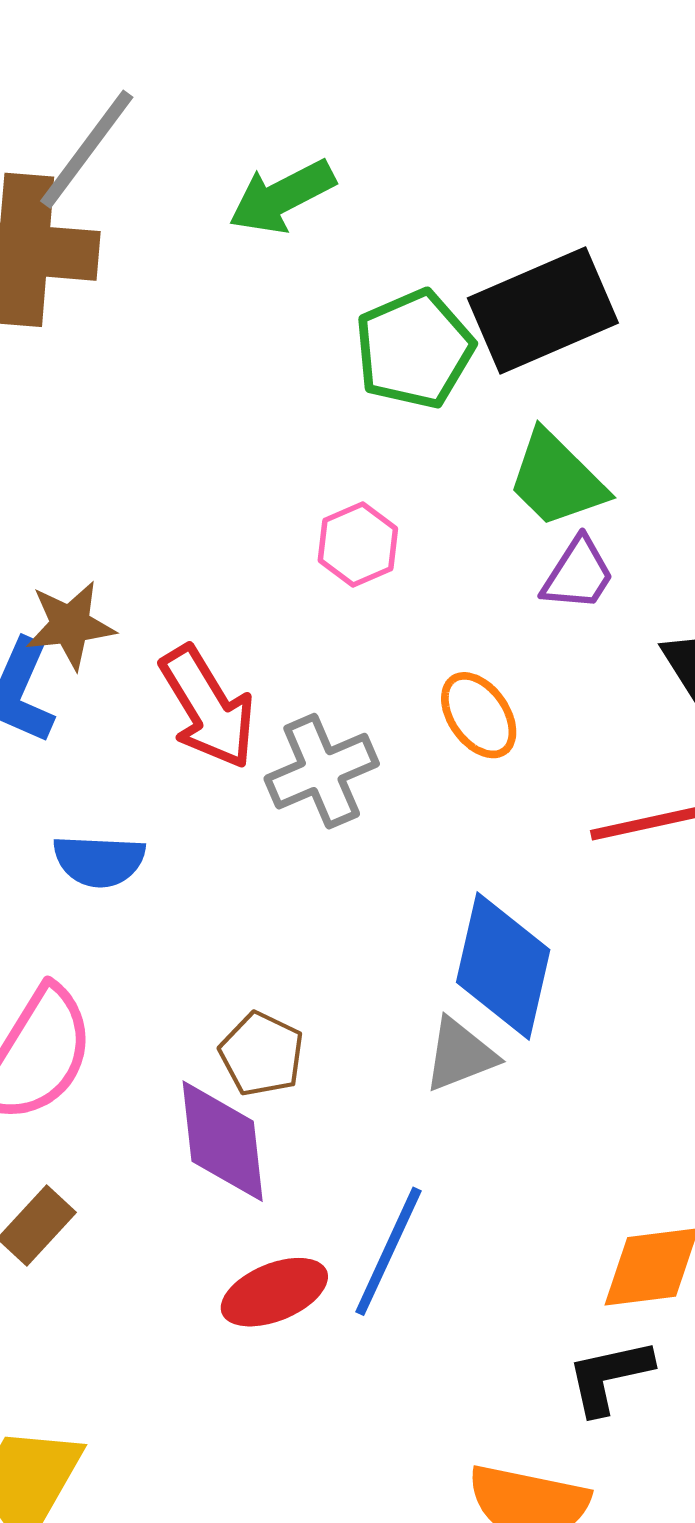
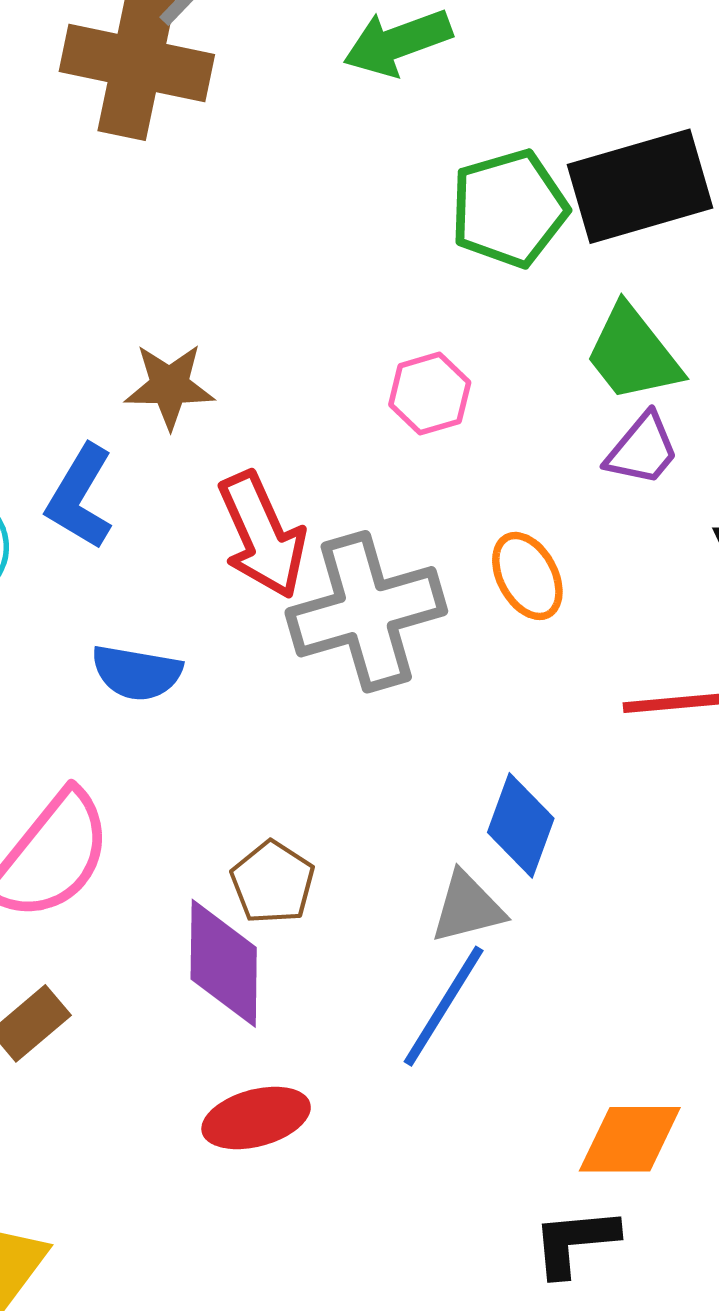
brown star: (70, 625) -> (169, 386), moved
gray cross: (322, 771) -> (366, 612), size x1.4
blue diamond: (503, 966) -> (521, 825), size x0.7
blue line: (388, 1251) -> (444, 1006), moved

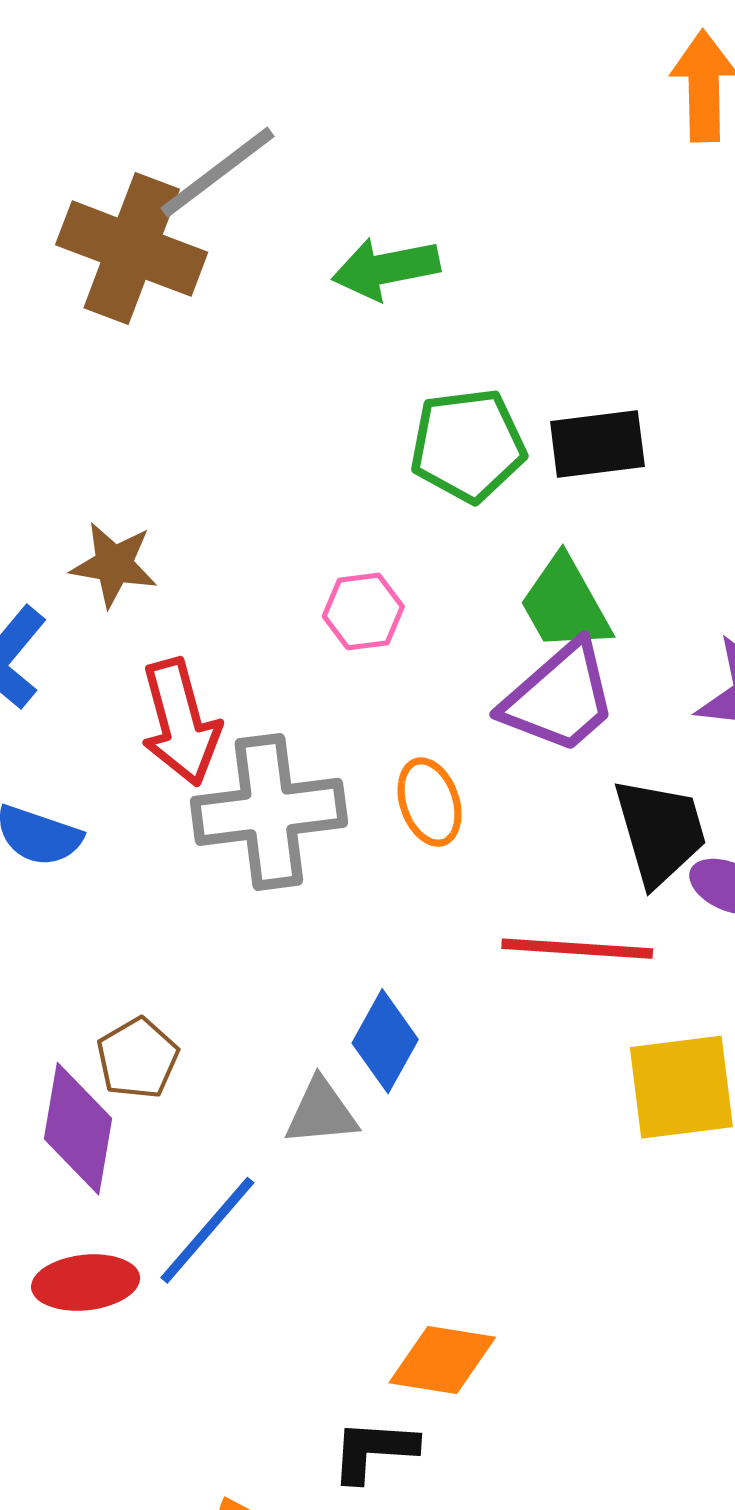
black rectangle: (640, 186) -> (597, 444), size x0.7
purple trapezoid: (642, 449) -> (560, 698), size x1.6
blue line: (444, 1006) -> (207, 1230), moved

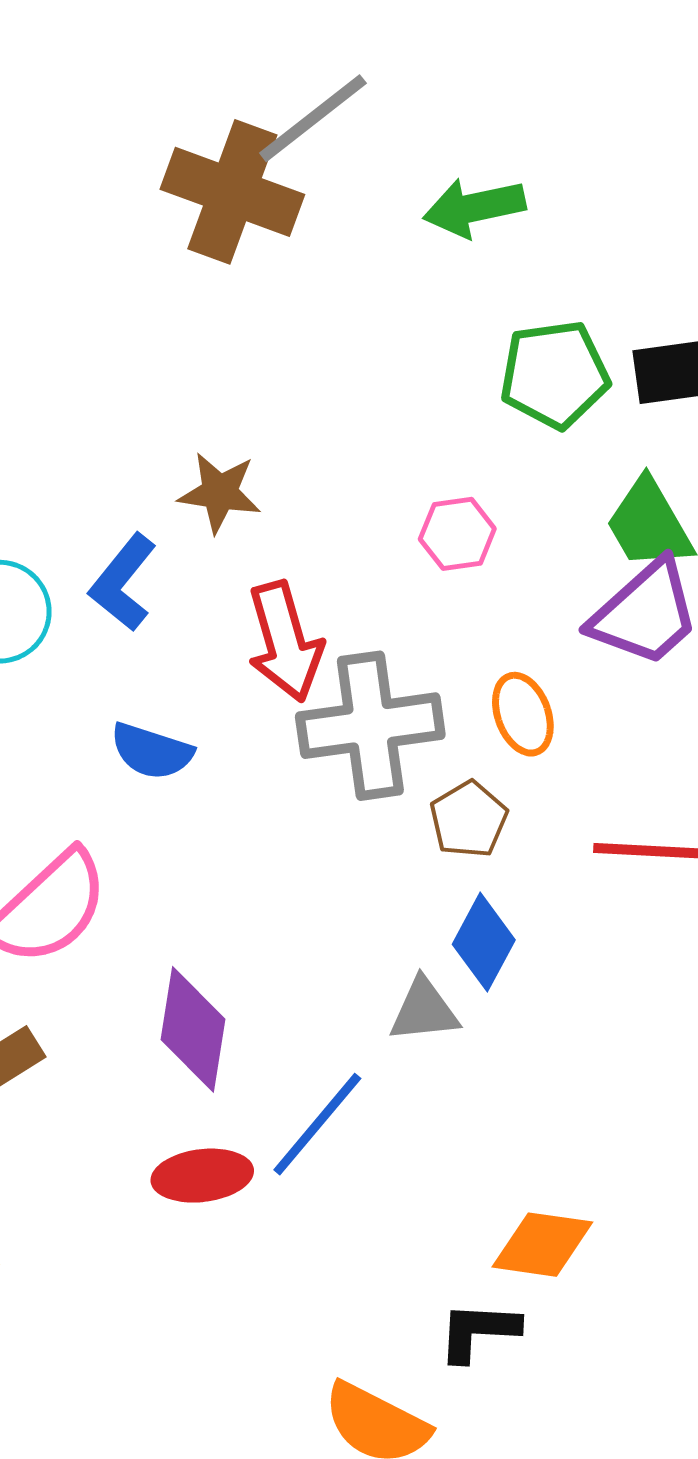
brown pentagon: (138, 1058) -> (469, 819), moved

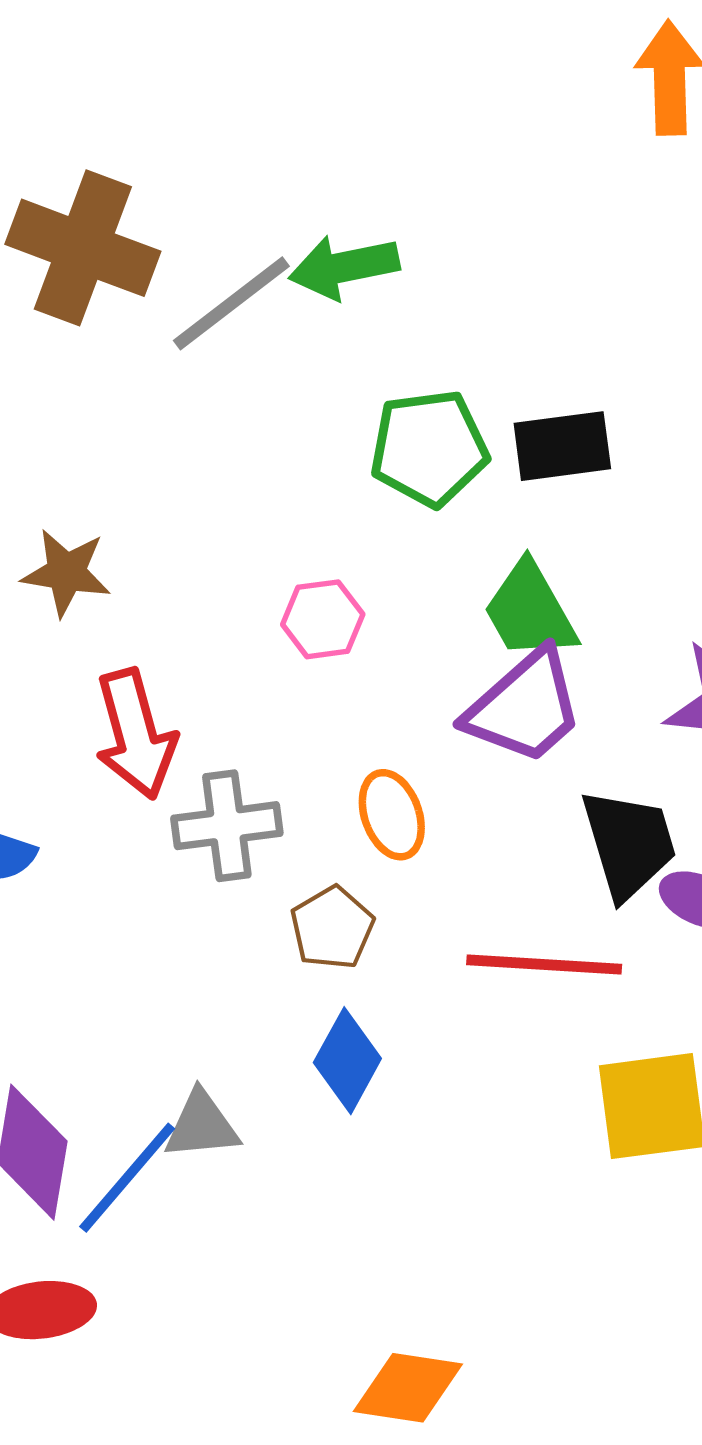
gray line: (313, 118) -> (231, 303), moved
gray cross: (370, 726) -> (227, 826), size x0.7
gray triangle: (424, 1010) -> (202, 1125), moved
blue line: (317, 1124) -> (127, 1178), moved

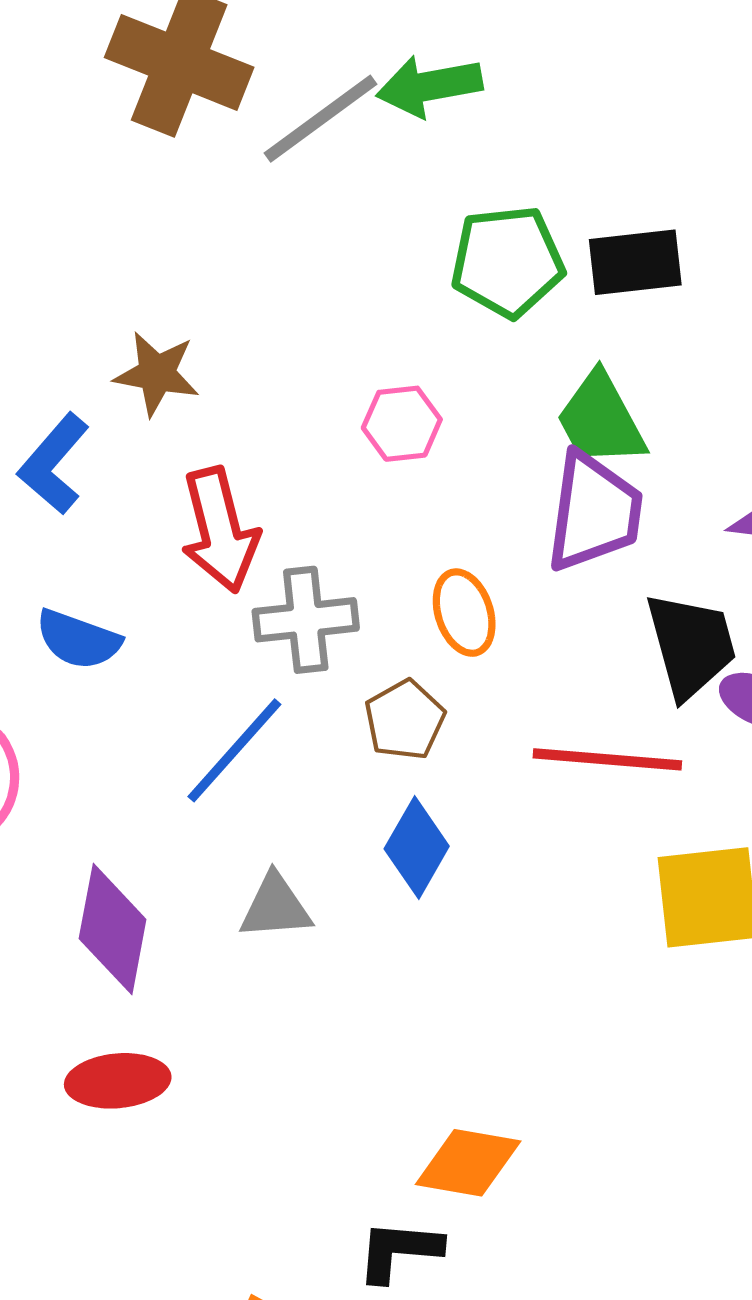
purple trapezoid: (525, 707) -> (594, 512), turned -42
blue line: (127, 1178) -> (234, 750), moved

